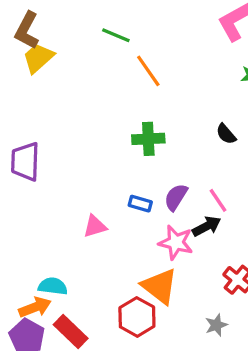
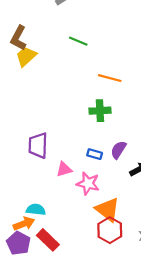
orange line: (148, 71) -> (110, 78), moved, turned -40
purple trapezoid: (25, 162) -> (38, 145), moved
pink star: (176, 242) -> (88, 183), moved
red hexagon: (137, 317) -> (110, 230), moved

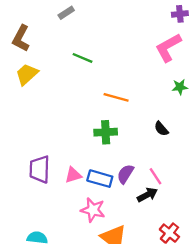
brown L-shape: (18, 38) -> (21, 38), moved
blue rectangle: (95, 154) -> (100, 179), size x1.5
pink triangle: (64, 169) -> (73, 175), moved

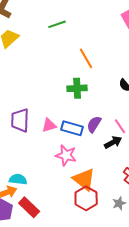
green line: (82, 58) -> (57, 24), turned -42
orange line: (116, 97) -> (86, 58), turned 45

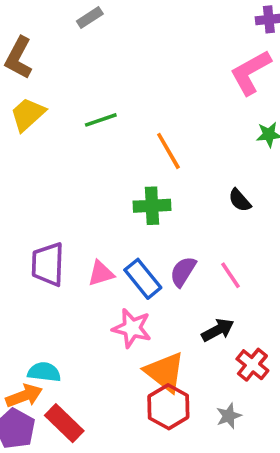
green line: (57, 24) -> (101, 120), moved
blue rectangle: (72, 128) -> (143, 279), turned 35
black arrow: (113, 142) -> (218, 330), moved

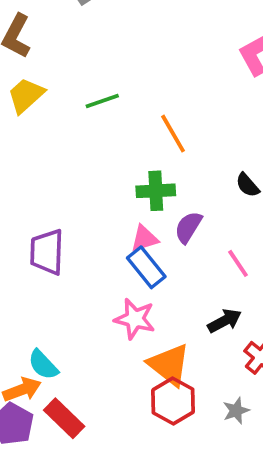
purple semicircle: (183, 272) -> (188, 227), moved
pink triangle: (101, 273) -> (144, 239), moved
cyan semicircle: (44, 372) -> (43, 365), turned -140

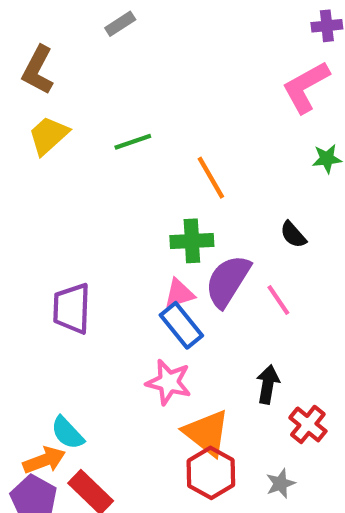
purple semicircle: (188, 227) -> (228, 281), size x1.5
pink line: (238, 263) -> (278, 300), moved
black arrow: (225, 321) -> (268, 384), turned -52

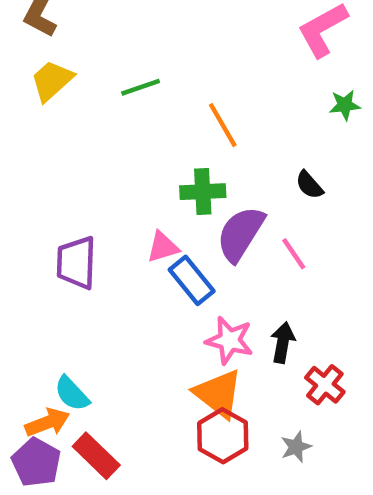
pink triangle: (179, 294) -> (163, 247), moved
pink star: (169, 382) -> (229, 340), moved

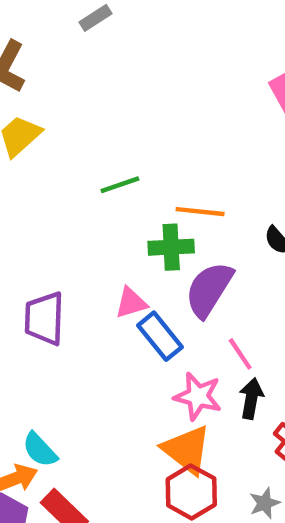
green line: (141, 87) -> (120, 185), moved
orange line: (223, 125) -> (200, 212), moved, turned -54
pink line: (294, 254) -> (240, 354), moved

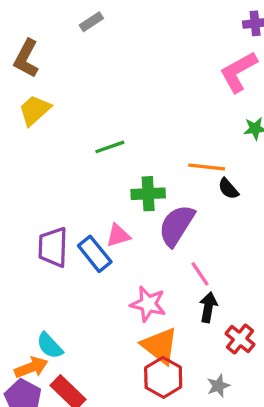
orange line: (200, 212) -> (207, 167), moved
blue rectangle: (160, 336) -> (95, 254), moved
pink star: (198, 396) -> (148, 304), moved

